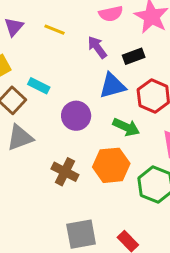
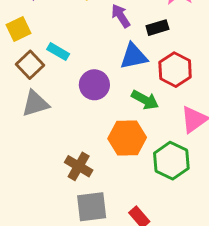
brown cross: (65, 172) -> (79, 166), moved

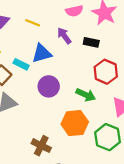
black rectangle: (157, 28) -> (91, 42), turned 32
blue triangle: (134, 56) -> (42, 53), moved

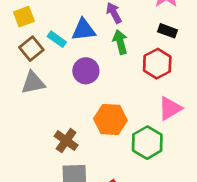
black rectangle: (91, 42) -> (168, 31), moved
green arrow: (86, 95) -> (120, 42), moved, turned -138

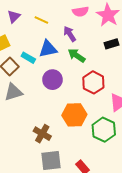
black rectangle: (168, 31) -> (112, 44), turned -32
green arrow: (120, 42) -> (77, 55), turned -36
red hexagon: (157, 64) -> (93, 82), moved

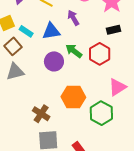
green arrow: (77, 55) -> (74, 51), moved
cyan rectangle: (28, 58) -> (26, 31), moved
red hexagon: (93, 82) -> (100, 54), moved

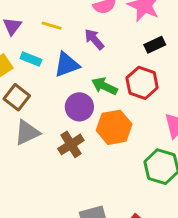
cyan rectangle: (26, 31) -> (31, 59), moved
orange hexagon: (73, 97) -> (114, 127), moved
brown cross: (41, 114) -> (71, 144), moved, turned 36

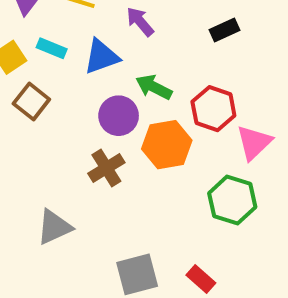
red hexagon: (142, 83) -> (213, 109), moved
gray triangle: (27, 132) -> (54, 227), moved

